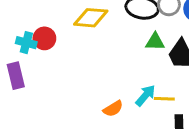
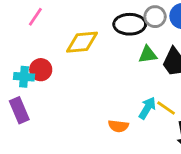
yellow line: (164, 99) -> (166, 108), turned 42
orange semicircle: (113, 109) -> (118, 126), turned 48

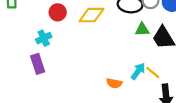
red circle: (41, 70) -> (58, 12), moved
cyan cross: (24, 77) -> (44, 38), turned -35

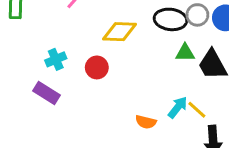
red circle: (58, 12) -> (97, 67), moved
purple rectangle: (38, 64) -> (47, 93), turned -42

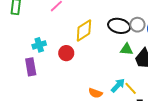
yellow diamond: (119, 32) -> (84, 31), turned -40
purple rectangle: (47, 93) -> (31, 67), turned 42

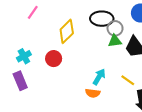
gray circle: (137, 25) -> (115, 28), moved
cyan arrow: (118, 85) -> (99, 77), moved

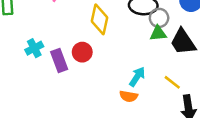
yellow diamond: (67, 31) -> (100, 19), turned -35
cyan cross: (24, 56) -> (34, 48), moved
purple rectangle: (20, 81) -> (59, 60), moved

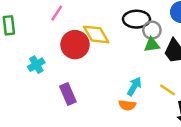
yellow diamond: (100, 19) -> (96, 34), turned -40
red circle: (82, 52) -> (75, 45), moved, size x1.5
purple rectangle: (59, 60) -> (68, 94), moved

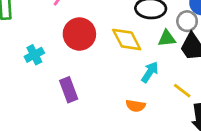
gray circle: (152, 30) -> (187, 21), moved
yellow diamond: (96, 34) -> (127, 40), moved
cyan arrow: (134, 86) -> (150, 72), moved

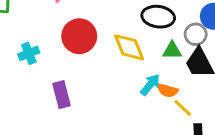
orange semicircle: (136, 106) -> (168, 90), moved

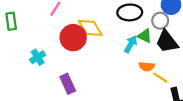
yellow diamond: (129, 47) -> (90, 28), moved
green triangle: (172, 50) -> (145, 36), turned 35
cyan arrow: (150, 85) -> (131, 44), moved

